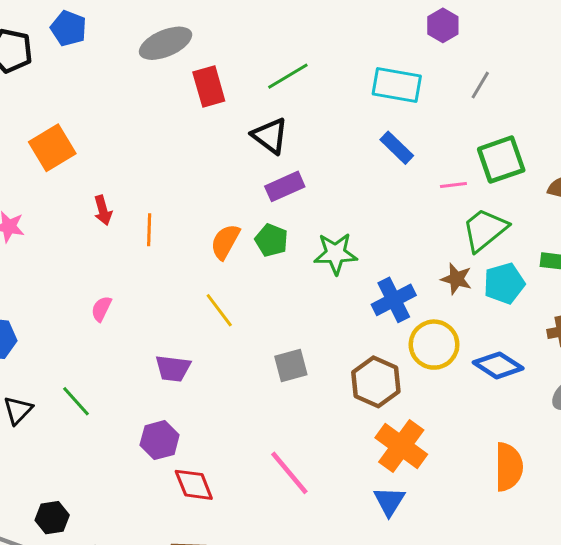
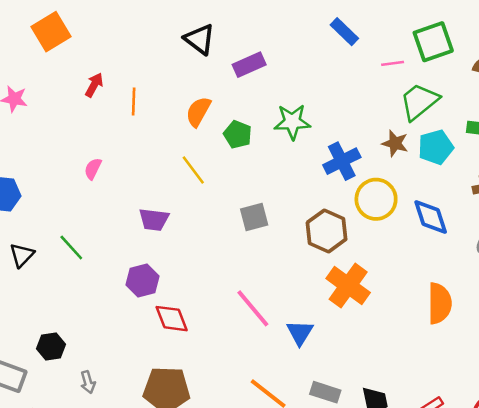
black triangle: (270, 136) -> (200, 39), moved
red arrow: (103, 210) -> (94, 85), turned -135
green pentagon: (271, 240) -> (238, 134), moved
blue diamond: (498, 365) -> (431, 217), turned 39
blue triangle: (389, 501) -> (300, 333), moved

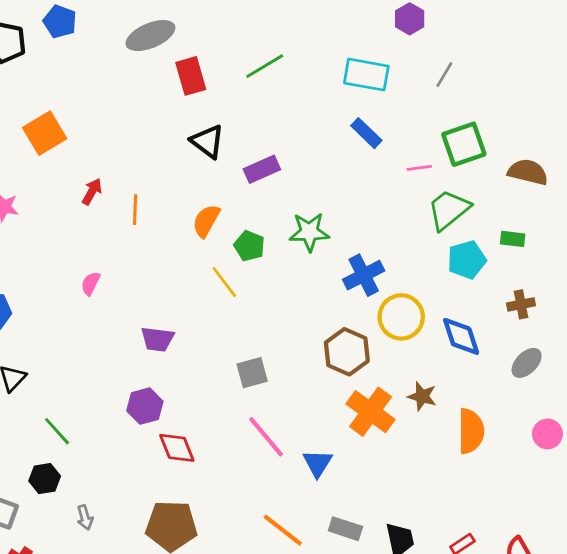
brown star: (395, 143) -> (422, 396), moved
yellow line: (193, 170) -> (224, 282), moved
gray square: (254, 217) -> (252, 373), moved
green line: (71, 247) -> (57, 431), moved

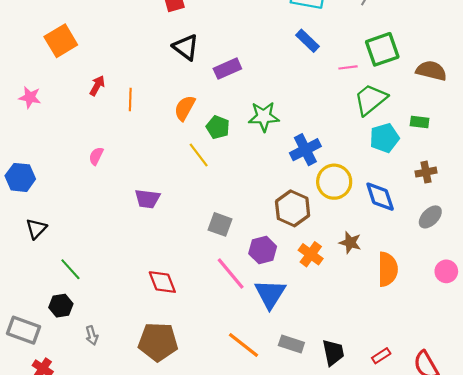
gray square: (252, 373) -> (220, 224), turned 35
purple hexagon: (145, 406) -> (263, 250), moved
orange cross: (371, 412) -> (311, 254), size x0.7
blue triangle: (318, 463) -> (270, 294), size x1.4

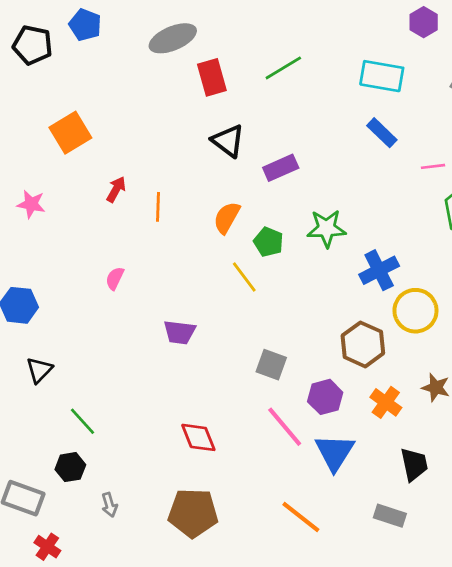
gray rectangle: (291, 344) -> (390, 516), moved
black trapezoid: (333, 353) -> (414, 464), moved

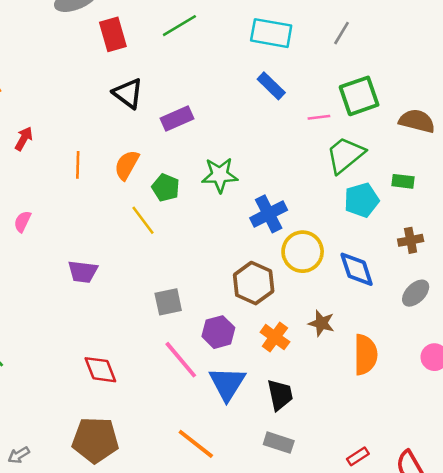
orange line: (158, 207) -> (78, 165), moved
gray square: (271, 365) -> (168, 302), turned -32
black trapezoid: (414, 464) -> (280, 395), moved
gray arrow: (109, 505) -> (19, 455), moved, turned 75

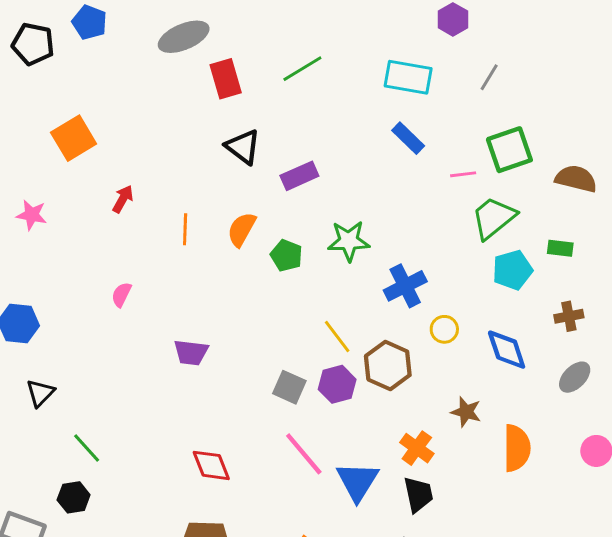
yellow line: (143, 220) -> (337, 337), moved
yellow circle: (303, 252) -> (444, 329), size x0.6
gray square: (168, 302) -> (289, 387), turned 36
purple hexagon: (218, 332) -> (337, 384), moved
orange cross: (275, 337) -> (417, 448), moved

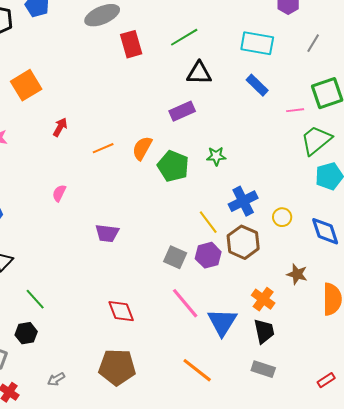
black triangle: (243, 147) -> (199, 73), moved, turned -36
orange line: (185, 229) -> (103, 148), turned 65
green star: (349, 241) -> (216, 156), size x0.7
green pentagon: (286, 255) -> (173, 166), size x1.4
blue cross: (405, 286) -> (243, 201), moved

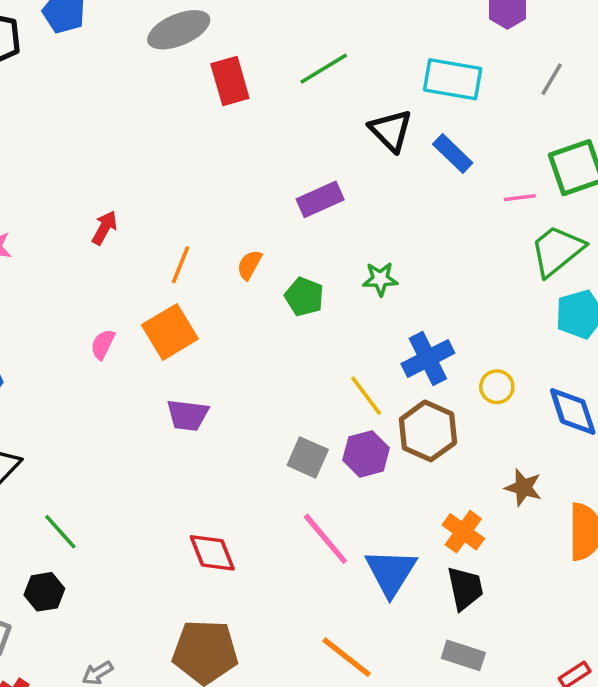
black triangle: (199, 73) -> (391, 130), moved, turned 44
orange square: (26, 85) -> (170, 332), moved
orange line: (103, 148) -> (180, 265), turned -45
orange semicircle: (142, 148) -> (249, 265), size x0.7
green pentagon: (173, 166) -> (304, 297), size x0.7

